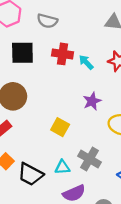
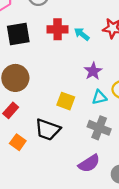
cyan triangle: (62, 167) -> (99, 97), moved
black trapezoid: (30, 174) -> (48, 130), moved

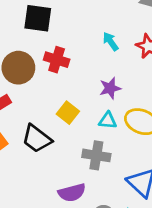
red cross: (58, 29) -> (57, 60), moved
gray cross: (99, 128) -> (96, 155), turned -30

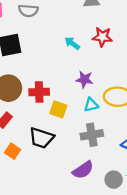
red cross: (57, 60) -> (39, 92), moved
purple star: (110, 88) -> (84, 79), turned -30

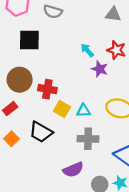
purple star: (84, 79) -> (100, 69), moved
cyan triangle: (91, 105) -> (83, 111), moved

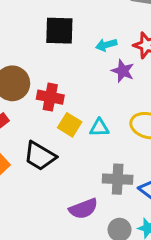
black square: (29, 40) -> (59, 31), moved
cyan arrow: (87, 50) -> (106, 45), turned -64
gray cross: (88, 139) -> (118, 179), moved

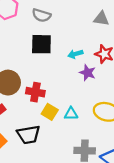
black trapezoid: (40, 156) -> (29, 135), turned -40

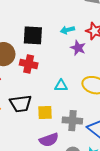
black square: (41, 44) -> (33, 35), moved
yellow square: (50, 112) -> (45, 112), moved, turned -35

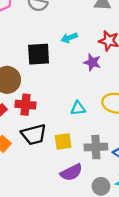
cyan arrow: (67, 30) -> (69, 38), moved
red cross: (29, 64) -> (26, 105), moved

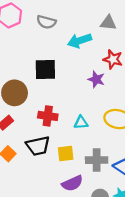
cyan arrow: (69, 38) -> (80, 41), moved, size x1.5
red cross: (26, 105) -> (48, 116), moved

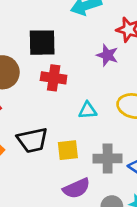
red cross: (48, 116) -> (54, 78), moved

